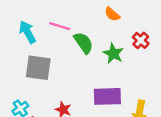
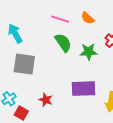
pink line: (60, 26) -> (60, 19), moved
green star: (113, 54) -> (89, 52), turned -30

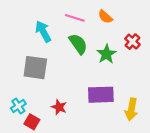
cyan arrow: (15, 33) -> (43, 31), moved
green star: (89, 52) -> (106, 54), turned -30

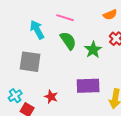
orange semicircle: (105, 17) -> (110, 15), moved, turned -64

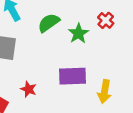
green semicircle: (68, 41) -> (49, 23), turned -90

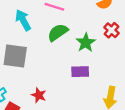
purple rectangle: (72, 76) -> (80, 72), moved, size x0.7

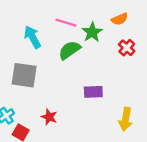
green star: (86, 43) -> (92, 32), moved

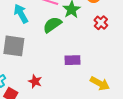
yellow arrow: (126, 119) -> (100, 83), turned -72

